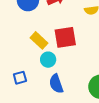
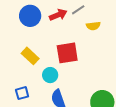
yellow rectangle: (39, 40) -> (30, 56), moved

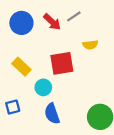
red arrow: (58, 15) -> (52, 22), turned 66
yellow semicircle: (93, 26) -> (90, 45), moved

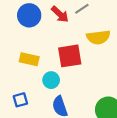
yellow semicircle: (90, 45) -> (98, 37), size x1.5
yellow rectangle: (21, 67) -> (29, 59), turned -30

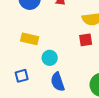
red square: (70, 56) -> (86, 40), moved, size x0.6

